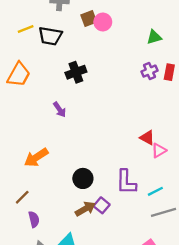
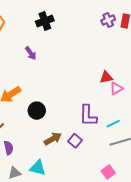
red triangle: (147, 138) -> (106, 77), turned -40
black circle: (83, 178) -> (37, 111), moved
purple square: (102, 205) -> (75, 141), moved

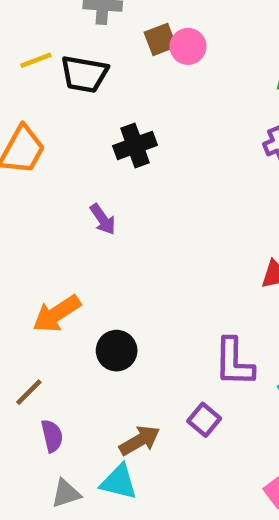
brown arrow: (53, 139) -> (140, 440), moved

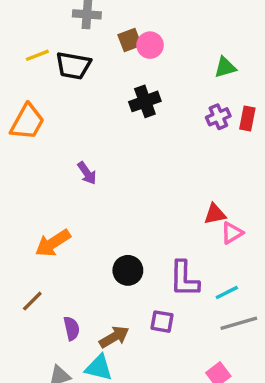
black cross: (135, 145) -> (145, 101), moved
black circle: (117, 351) -> (128, 270), moved
purple square: (204, 420) -> (162, 322), turned -30
purple semicircle: (52, 436) -> (72, 328), moved

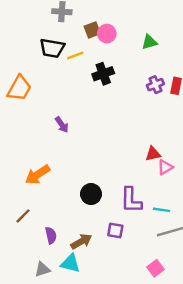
yellow line: (37, 55) -> (75, 55), moved
green triangle: (225, 67) -> (149, 42), moved
cyan line: (227, 293) -> (162, 210), turned 35

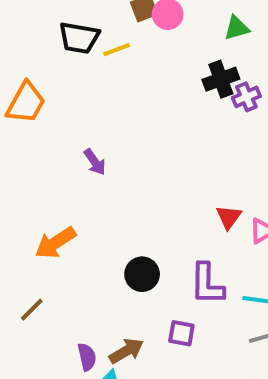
black cross: (103, 74) -> (221, 79), moved
red triangle: (153, 154) -> (229, 217), moved, turned -42
purple semicircle: (51, 235) -> (87, 357), moved

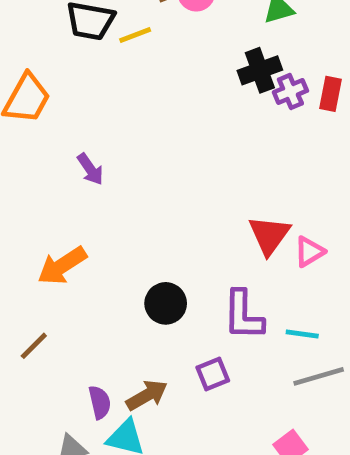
purple arrow: (95, 162) -> (90, 169), moved
red triangle: (229, 217) -> (269, 235), size x1.4
purple square: (181, 333) -> (213, 374), turned -32

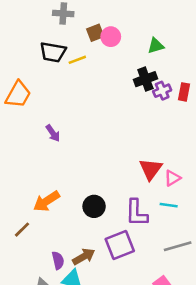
orange arrow: (62, 266) -> (46, 201), moved
cyan line: (302, 334) -> (169, 205), moved
purple square: (213, 374) -> (120, 245), size x1.6

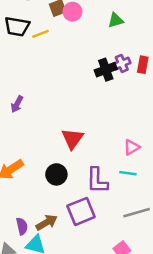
black cross: (145, 79) -> (106, 70), moved
purple arrow: (53, 133) -> (17, 104), turned 63
red triangle: (151, 169) -> (72, 139), moved

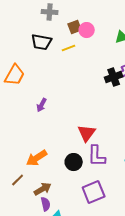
yellow line: (40, 34) -> (69, 48), moved
purple L-shape: (97, 181) -> (97, 156), moved
brown arrow: (47, 223) -> (43, 189), moved

